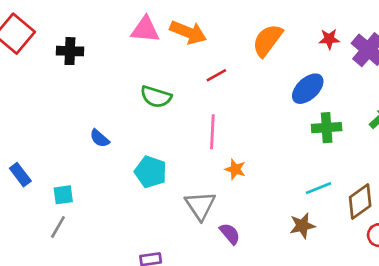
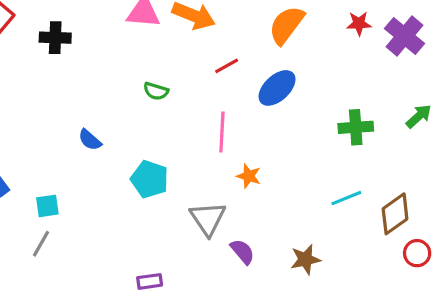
blue ellipse: (308, 89) -> (277, 88), moved
green semicircle: (156, 97) -> (156, 91), size x0.7
brown star: (302, 226) -> (305, 259), moved

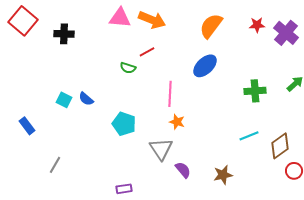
red line: (227, 66) -> (147, 52), moved
orange star: (249, 176) -> (177, 122), moved
cyan square: (47, 206) -> (64, 100), moved, turned 35

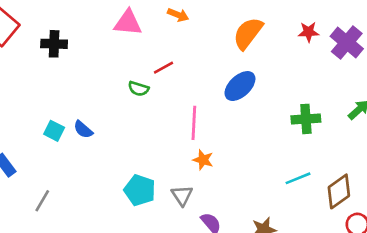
orange arrow: (152, 20) -> (178, 15), moved, size x0.6
cyan pentagon: (124, 124) -> (140, 190), moved
gray triangle: (161, 149) -> (182, 195), size x0.7
gray line: (55, 165) -> (42, 201), moved

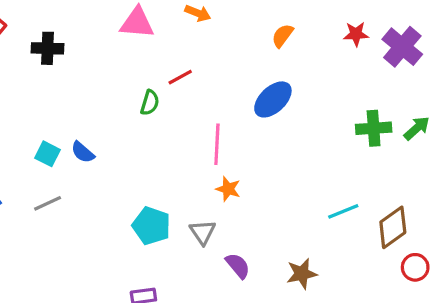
orange semicircle: (248, 33) -> (282, 36), size x0.6
green semicircle: (138, 89) -> (150, 103), turned -90
green cross: (306, 119) -> (374, 128), moved
gray line: (42, 201) -> (48, 203), moved, turned 35

